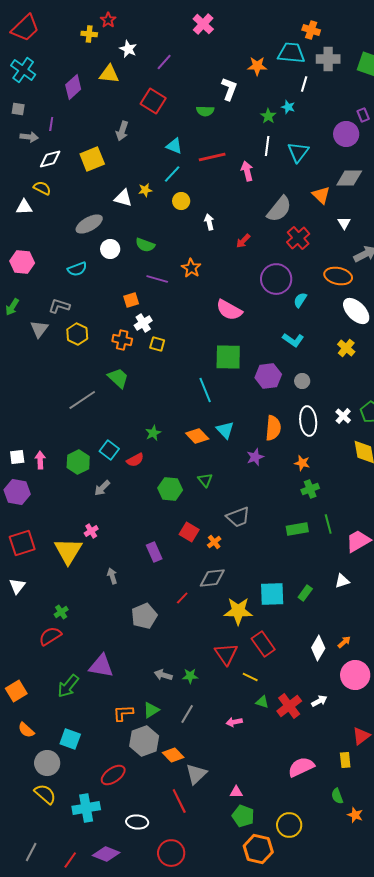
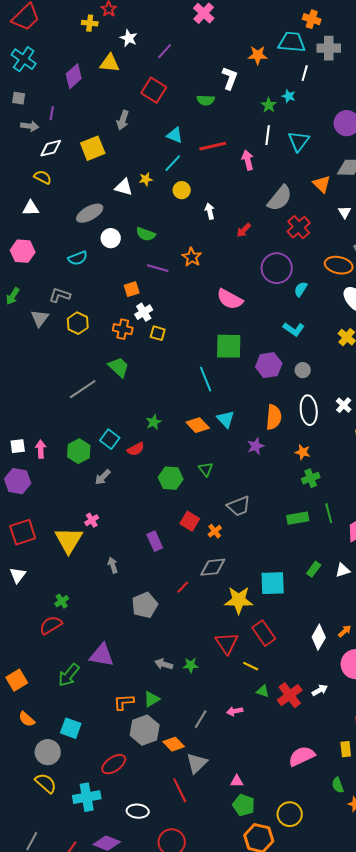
white triangle: (24, 207) -> (31, 208), moved
green rectangle: (305, 593) -> (314, 569), moved
gray line: (187, 714) -> (201, 719), moved

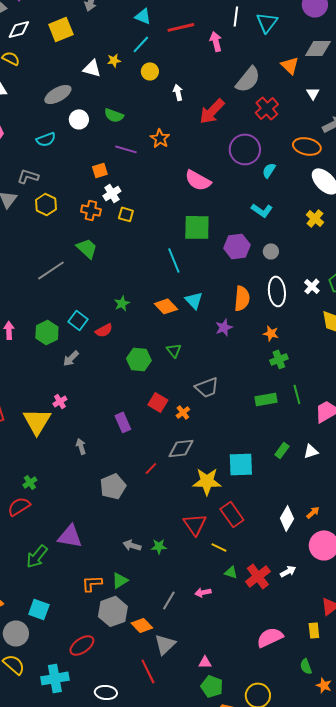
red arrow: (244, 230) -> (212, 111), size x1.8

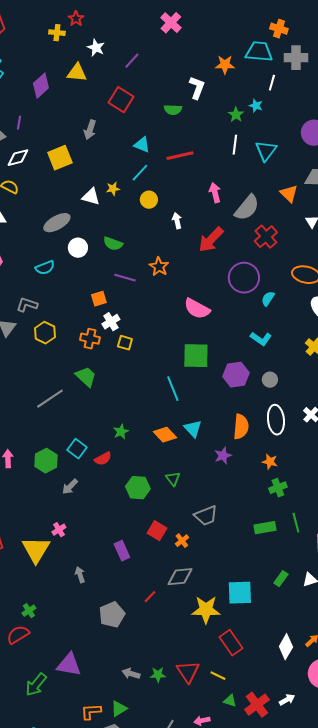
pink arrow: (216, 41) -> (215, 193), moved
red triangle: (195, 524) -> (188, 672), moved

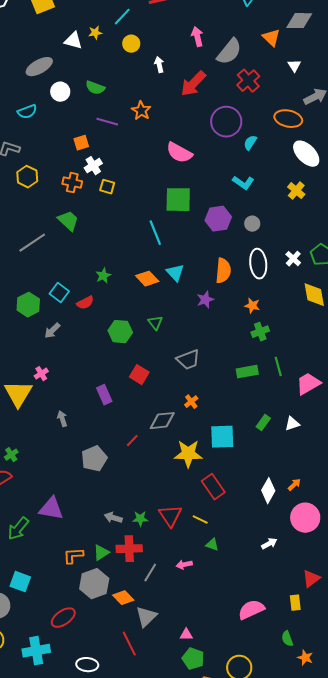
orange cross: (182, 541) -> (191, 402), moved
red cross: (257, 705) -> (129, 549), moved, turned 35

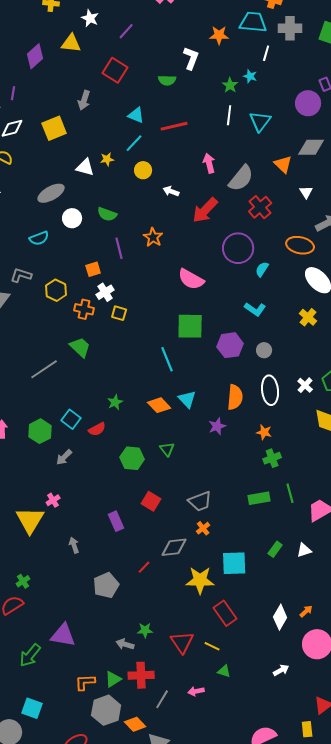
white arrow: (159, 65) -> (171, 191), turned -56
purple line: (107, 122) -> (119, 248), turned 60
yellow hexagon: (27, 177) -> (56, 290), moved
gray trapezoid: (188, 360) -> (200, 501), moved
green star: (140, 519) -> (145, 630), moved

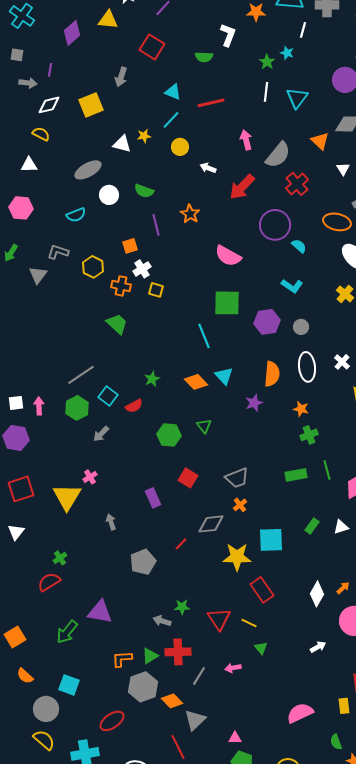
cyan semicircle: (262, 269) -> (299, 246), turned 98
gray line: (44, 369) -> (81, 375), moved
green triangle: (224, 671) -> (261, 648), turned 32

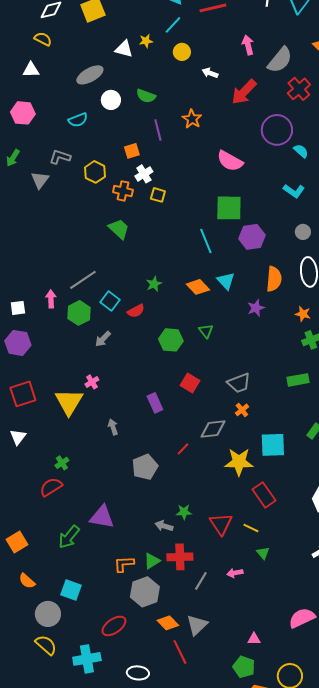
purple hexagon: (267, 322) -> (252, 237), moved
pink arrow: (39, 406) -> (51, 299), moved
orange diamond: (172, 701) -> (168, 623), moved
pink triangle: (235, 738) -> (254, 639), moved

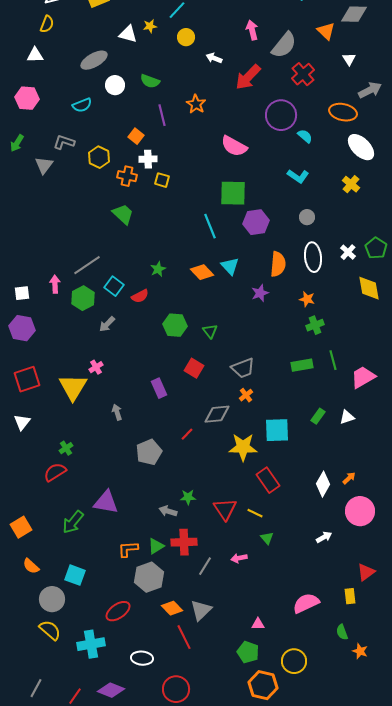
yellow semicircle: (43, 39) -> (47, 24), turned 84
orange square: (132, 151) -> (136, 136), turned -35
white cross: (144, 174) -> (148, 159), turned 30
green triangle: (206, 331) -> (210, 331), moved

